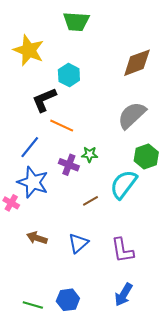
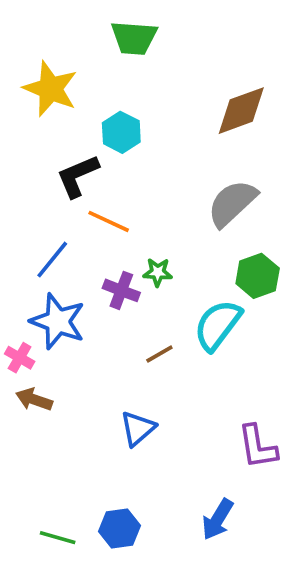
brown arrow: (37, 238) -> (34, 399), moved
purple L-shape: (123, 250) -> (258, 447), moved

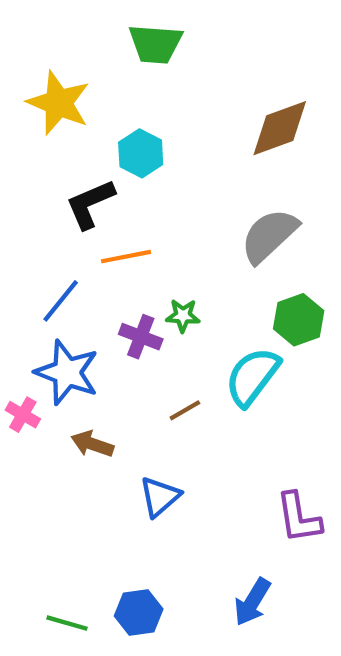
orange line: (109, 221) -> (126, 257), turned -36
brown arrow: (34, 399) -> (92, 444), moved

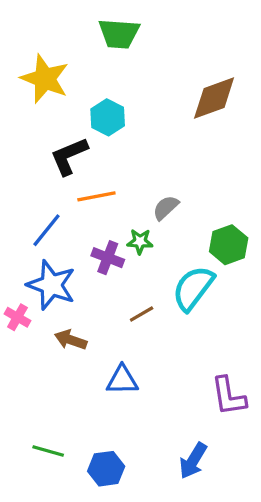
gray semicircle: (269, 236) -> (166, 208), moved, size x0.6
blue triangle: (160, 497) -> (122, 380), turned 40
green line: (67, 623) -> (48, 451), moved

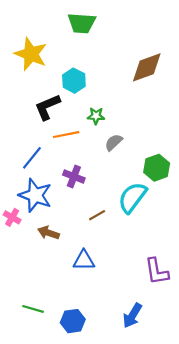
green star: (140, 241) -> (96, 116), moved

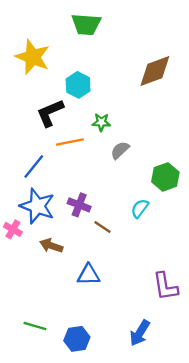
purple cross: (74, 177) -> (79, 205), moved
cyan semicircle: (132, 197) -> (140, 208), size x0.6
brown line: (97, 215) -> (102, 227), turned 63

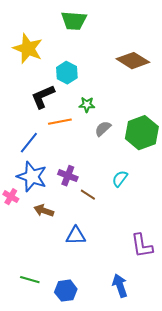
brown diamond: (155, 71) -> (133, 61), turned 52
green hexagon: (165, 177) -> (142, 133), moved, size x1.4
blue arrow: (140, 333) -> (120, 286), turned 130

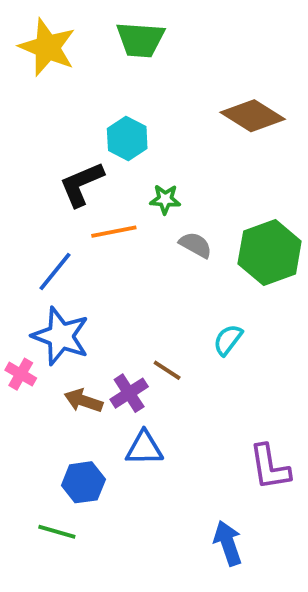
yellow star: (28, 49) -> (47, 47), moved
gray semicircle: (103, 129) -> (196, 245), turned 72
purple cross: (68, 176) -> (129, 393), moved, turned 36
blue hexagon: (66, 291) -> (83, 482), moved

